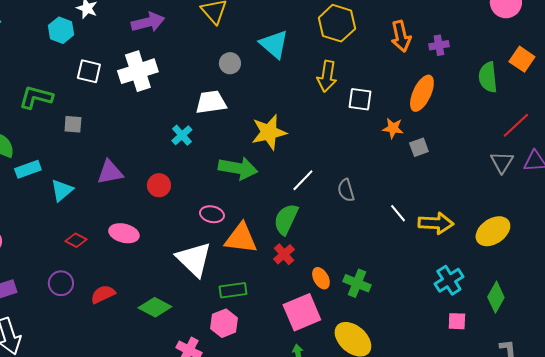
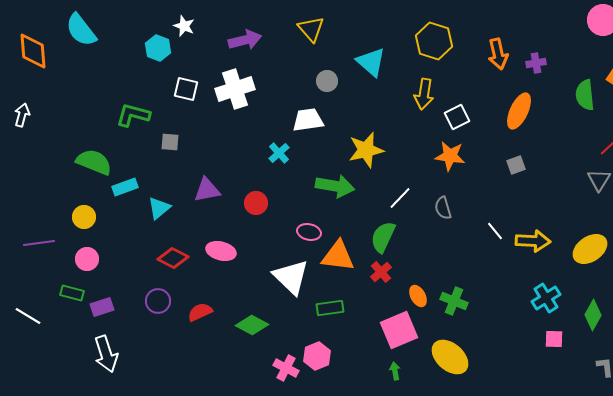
white square: (360, 99) -> (457, 117), turned -35
orange star: (393, 128) -> (450, 156), moved, size x1.4
red diamond: (76, 240) -> (173, 258), size x1.4
pink hexagon: (224, 323) -> (317, 356), moved

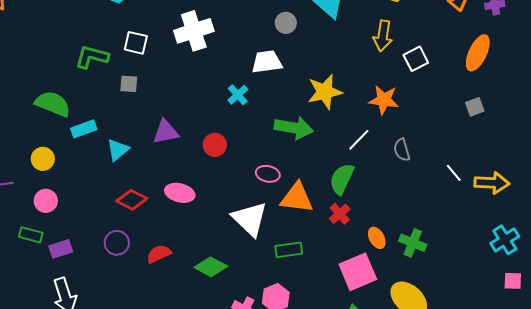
white square: (186, 89) -> (136, 43), moved
orange star: (450, 156) -> (384, 100), moved

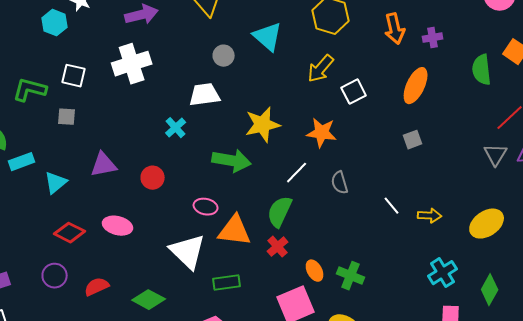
yellow arrow: (383, 36) -> (321, 69), turned 32
yellow arrow: (492, 183) -> (430, 216), size x0.7

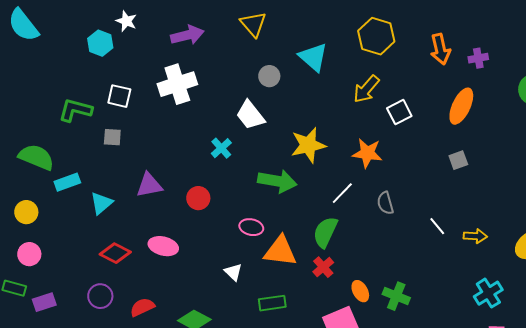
white trapezoid: (205, 95) -> (250, 115), turned -120
white triangle: (188, 252) -> (233, 272), size x0.5

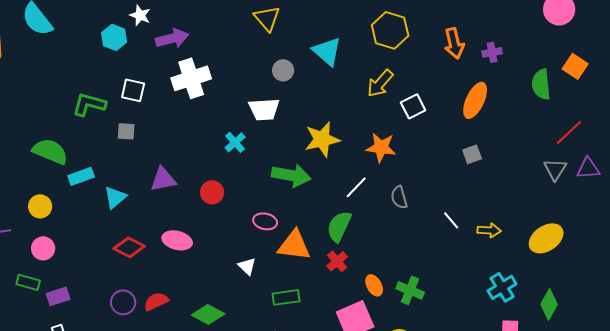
purple arrow: (187, 35) -> (172, 38), moved
white trapezoid: (250, 115) -> (264, 109), turned -56
purple circle: (100, 296) -> (123, 302), moved

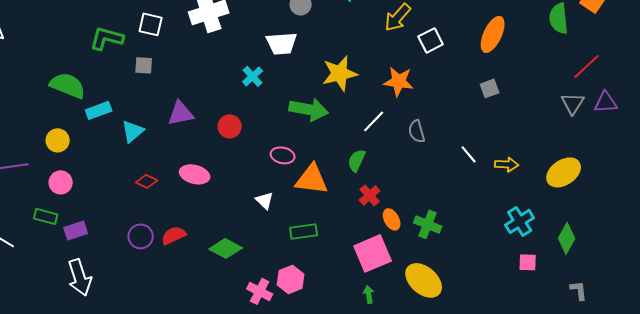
green semicircle: (339, 226) -> (357, 160), size x0.7
red diamond: (129, 247) -> (147, 181), size x0.7
red cross: (337, 261) -> (370, 195), moved

